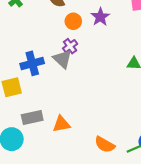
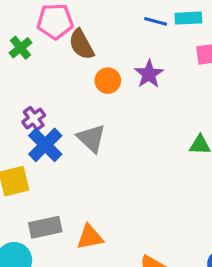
purple cross: (70, 46) -> (34, 119), moved
blue cross: (32, 63) -> (45, 145), turned -30

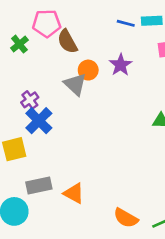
gray triangle: (91, 138) -> (75, 84), moved
orange triangle: (90, 237) -> (74, 193), turned 40

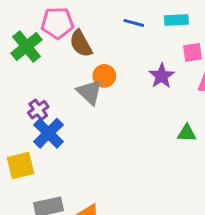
blue line: (126, 23) -> (134, 23), moved
green cross: (19, 44) -> (26, 47), size x1.5
purple star: (121, 65) -> (162, 76), moved

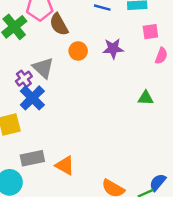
purple star: (162, 76) -> (113, 49), moved, turned 30
gray triangle: (90, 92) -> (43, 68), moved

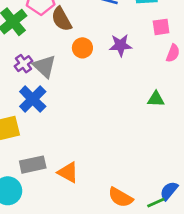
purple cross: (24, 79) -> (23, 64), moved

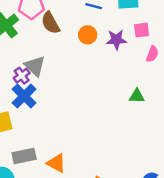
purple star: (120, 45) -> (116, 40), moved
orange circle: (82, 48) -> (88, 35), moved
purple cross: (23, 64) -> (22, 76), moved

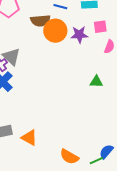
brown semicircle: (50, 23) -> (40, 21), moved, turned -66
orange circle: (88, 35) -> (55, 31), size x1.5

